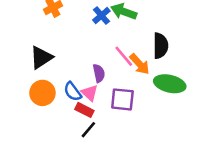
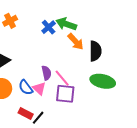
pink line: (124, 56) -> (62, 78), moved
orange arrow: (140, 64) -> (76, 42), moved
red rectangle: (84, 110) -> (26, 114), moved

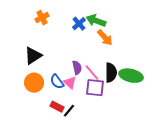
black semicircle: (95, 51) -> (111, 73), moved

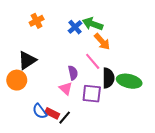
pink line: (92, 73) -> (93, 61), moved
blue semicircle: (57, 82) -> (40, 111), moved
orange circle: (34, 83) -> (17, 80), moved

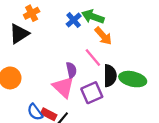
black triangle: (27, 60) -> (19, 34), moved
pink triangle: (66, 88) -> (63, 87), size x1.5
purple square: (92, 94) -> (92, 93), turned -30

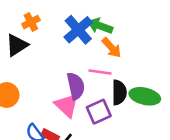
blue cross: (74, 20) -> (78, 30), size x1.6
pink line: (93, 58) -> (100, 72), turned -42
purple semicircle: (71, 70) -> (76, 86), size x1.5

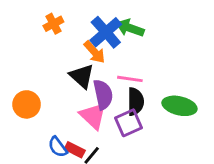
black triangle: (17, 45) -> (82, 76), moved, turned -45
orange arrow: (112, 48) -> (95, 52), moved
black semicircle: (119, 92) -> (136, 102), moved

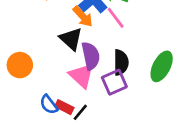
pink line: (130, 79) -> (116, 18), moved, turned 45
green ellipse: (179, 106) -> (162, 66), turned -76

